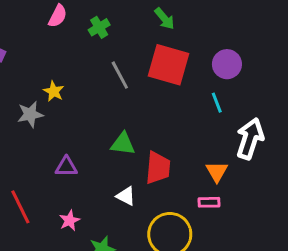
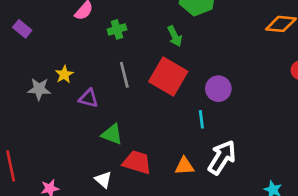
purple triangle: (66, 167) -> (88, 98), moved
red trapezoid: (158, 168) -> (137, 162), turned -92
orange triangle: (217, 172) -> (184, 166), moved, turned 42

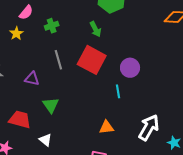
yellow star: (64, 74) -> (16, 33), moved
green triangle: (112, 134) -> (51, 105), turned 36
white arrow: (222, 157) -> (149, 128), moved
red trapezoid: (137, 162) -> (20, 119), moved

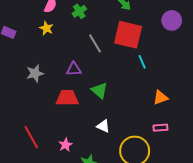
purple circle: (130, 68) -> (172, 20), moved
cyan line: (118, 91) -> (142, 62), moved
red trapezoid: (20, 119) -> (67, 98), moved

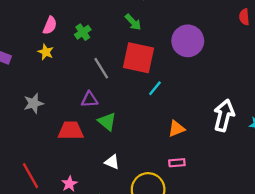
purple circle: (172, 20) -> (188, 41), size x1.4
cyan line: (142, 62) -> (155, 88), turned 64
purple triangle: (74, 69) -> (90, 99), moved

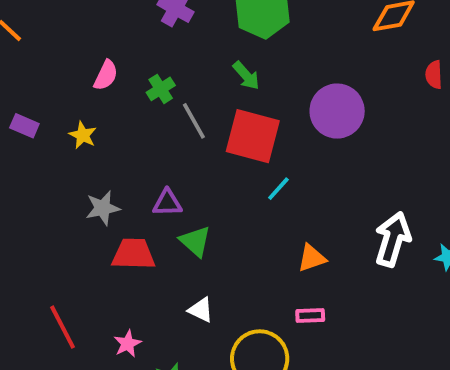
yellow star: (46, 52) -> (83, 135), moved
gray line: (101, 68) -> (194, 121), moved
gray star: (34, 103) -> (103, 208), moved

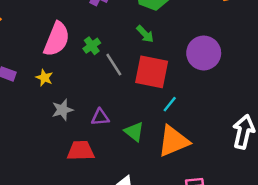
pink semicircle: (106, 75) -> (57, 39), size x1.8
gray star: (103, 208) -> (62, 110), moved
green triangle: (195, 241) -> (134, 132), moved
orange triangle: (312, 258) -> (173, 141), moved, size x1.8

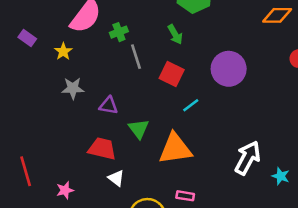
red square: (152, 72) -> (172, 74), size x0.7
cyan line: (170, 104) -> (191, 105), moved
red trapezoid: (81, 151) -> (102, 149), moved

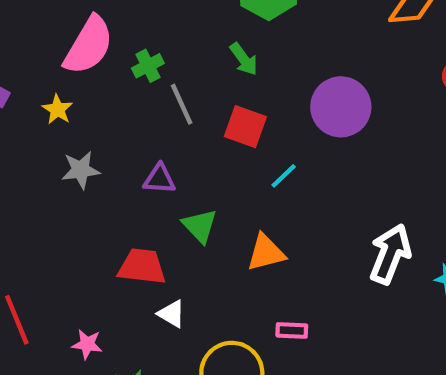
purple triangle: (109, 106) -> (159, 179), moved
orange triangle: (175, 149) -> (266, 253), size x0.7
pink star: (65, 190) -> (87, 344), turned 30

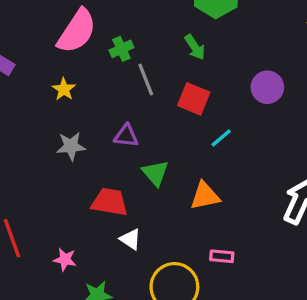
purple circle: (341, 107) -> (267, 87), size x0.7
yellow star: (57, 109) -> (64, 89), moved
gray star: (81, 170) -> (71, 146), moved

